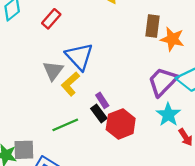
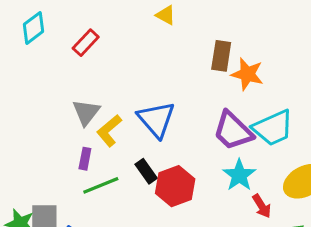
blue triangle: (79, 56) -> (156, 119), moved
purple trapezoid: (163, 82) -> (233, 131), turned -92
purple rectangle: (102, 100) -> (85, 159), moved, turned 42

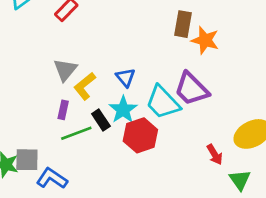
blue triangle: (156, 119) -> (126, 77), size x0.6
cyan trapezoid: (273, 128) -> (163, 102), moved, turned 69
black rectangle: (146, 171) -> (101, 120), moved
cyan star: (239, 175) -> (123, 110), moved

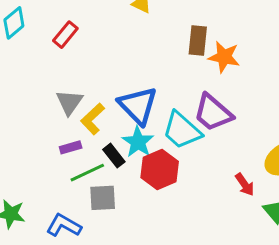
blue triangle: (126, 77) -> (138, 106), size x1.8
purple rectangle: (63, 110) -> (71, 147), turned 66
gray square: (27, 160) -> (103, 198), moved

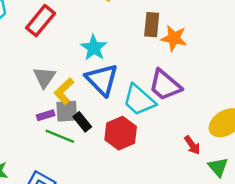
red rectangle: (65, 35) -> (41, 21), size x1.4
cyan star: (138, 142) -> (94, 48), moved
green line: (87, 173) -> (60, 136), turned 48
gray square: (103, 198) -> (67, 111), moved

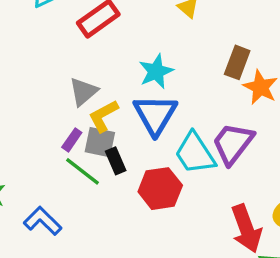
purple trapezoid: (165, 85) -> (233, 143), turned 72
purple rectangle: (46, 115) -> (72, 140), turned -54
red arrow: (192, 145) -> (246, 228), size x1.8

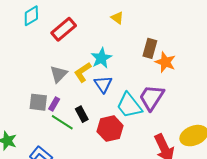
blue triangle: (155, 115) -> (103, 84), size x0.7
yellow L-shape: (103, 116) -> (83, 72), moved
gray square: (100, 142) -> (38, 102), moved

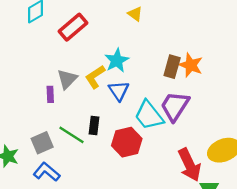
brown rectangle: (150, 48) -> (172, 67), moved
gray square: (38, 102) -> (42, 143), moved, turned -30
purple rectangle: (54, 104) -> (50, 94), moved, turned -32
black rectangle: (82, 114) -> (94, 125), turned 35

